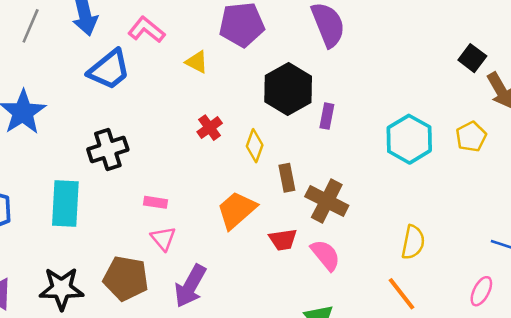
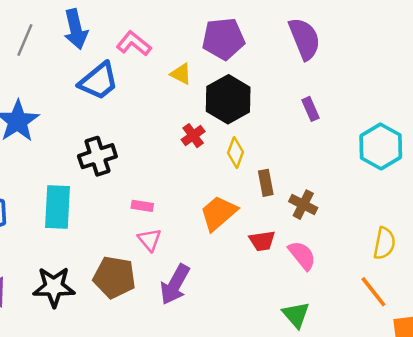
black hexagon: (288, 89) -> (228, 99), moved
purple rectangle: (327, 116) -> (311, 109), moved, turned -35
brown cross: (327, 201) -> (303, 205), size x0.7

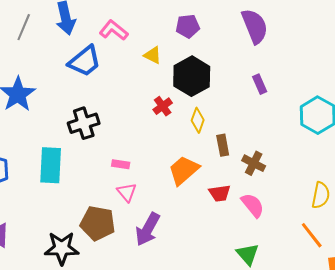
purple pentagon: (223, 39) -> (188, 26), size x0.7
black star: (54, 287) -> (62, 248), moved

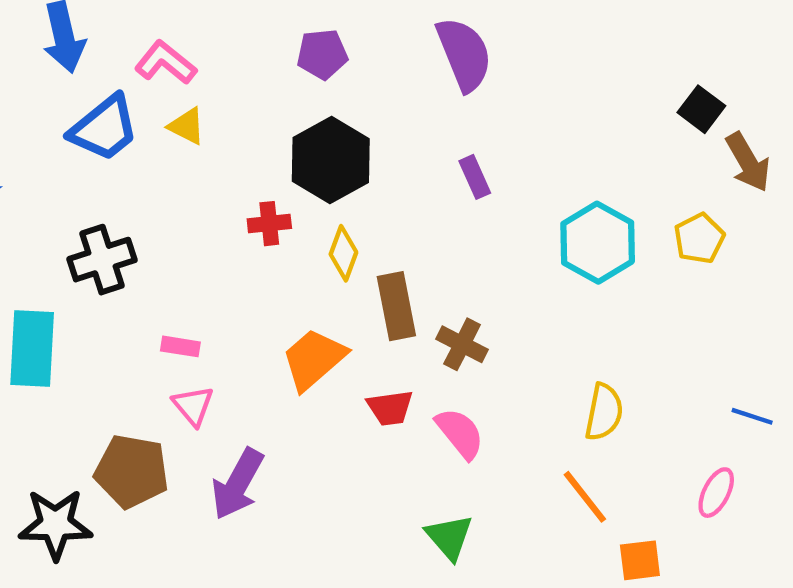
yellow triangle: (153, 55) -> (187, 126), moved
red cross: (163, 106) -> (269, 224), turned 30
brown rectangle: (223, 145) -> (396, 306), size x1.4

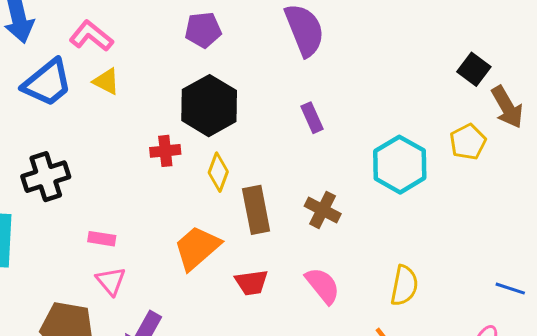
yellow pentagon: (699, 238) -> (468, 142), moved
brown cross: (462, 344) -> (323, 210), moved
pink semicircle: (460, 433) -> (323, 286), moved

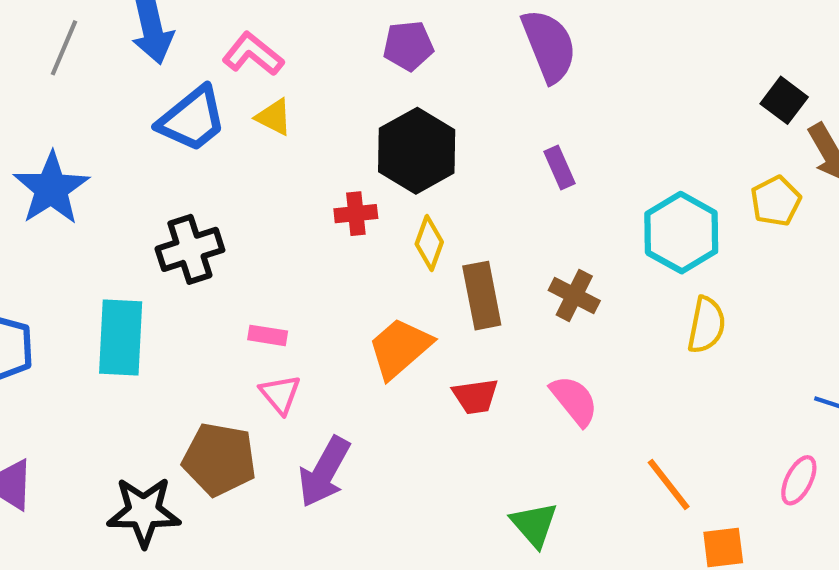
yellow semicircle: (404, 286) -> (706, 325), moved

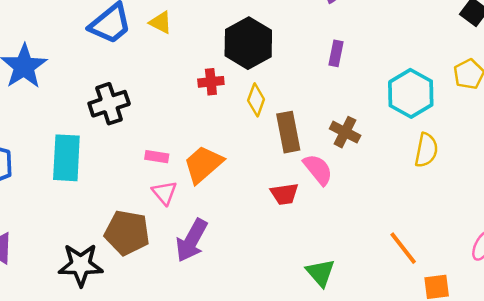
purple rectangle: (559, 167) -> (336, 53), turned 35
orange trapezoid: (400, 348) -> (203, 164), moved
pink semicircle: (574, 401) -> (318, 169), moved

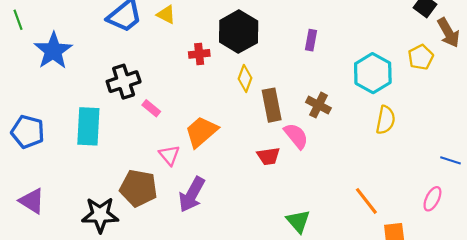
red cross: (211, 82) -> (199, 54), moved
pink rectangle: (157, 157) -> (151, 108), moved, turned 30

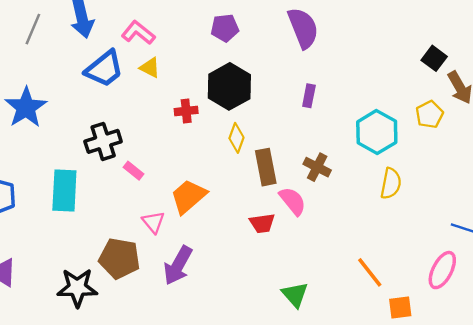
pink ellipse: (432, 199) -> (442, 270), size x1.4

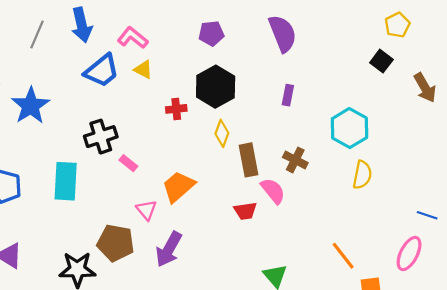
black square: (434, 58) -> (381, 61), moved
yellow pentagon: (429, 114) -> (397, 25), moved

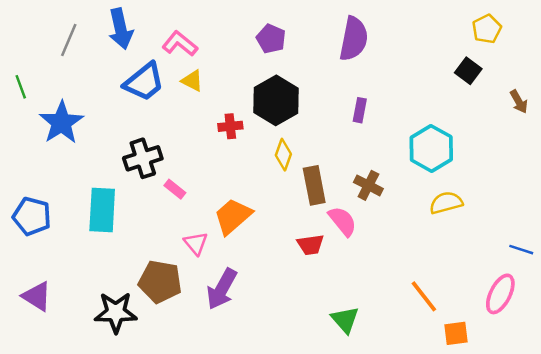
purple pentagon: (211, 33) -> (271, 39), turned 30
purple semicircle: (283, 33) -> (354, 39), turned 33
brown arrow: (425, 88) -> (519, 102), size x0.7
yellow semicircle: (362, 175) -> (446, 203), turned -116

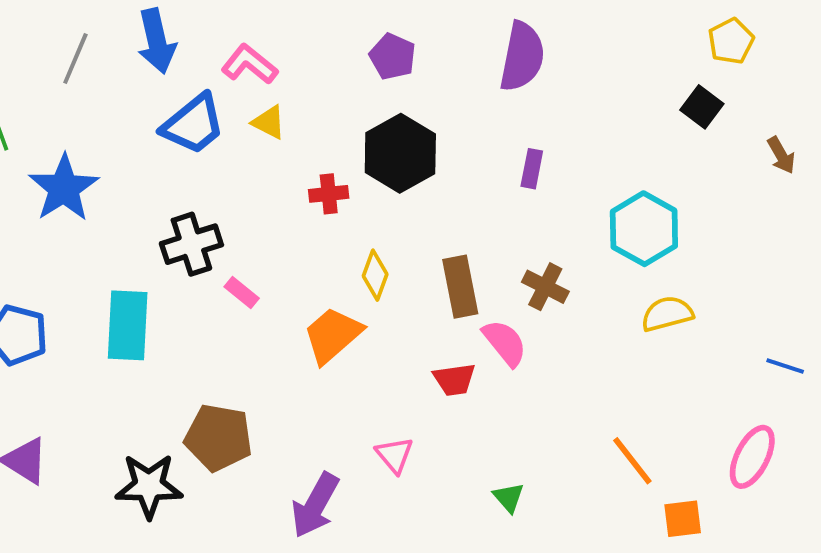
yellow diamond: (283, 155) -> (375, 275), moved
pink triangle: (196, 243) -> (394, 455), moved
blue line: (521, 250) -> (785, 366), moved
purple arrow: (222, 289) -> (315, 505), moved
green triangle: (345, 320) -> (509, 497), size x0.7

